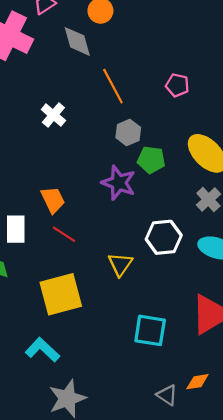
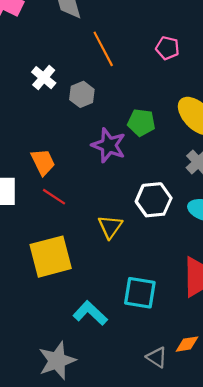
gray hexagon: (128, 133) -> (82, 94), moved
cyan L-shape: (42, 350) -> (90, 313), moved

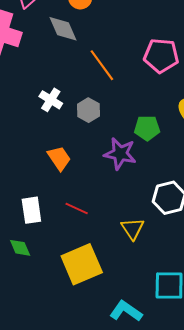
pink pentagon: (167, 48) -> (161, 56), size x1.6
orange trapezoid: (43, 162) -> (59, 158), moved

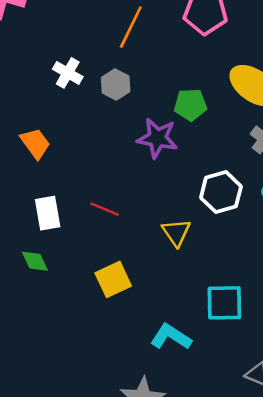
orange line: (102, 65) -> (131, 27), turned 64
orange trapezoid: (59, 158) -> (35, 143), moved
yellow square: (82, 264) -> (113, 279), size x0.7

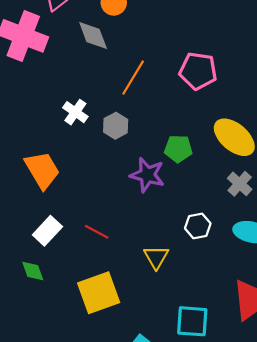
orange trapezoid: (35, 143) -> (42, 170), size x1.4
white hexagon: (221, 192) -> (198, 226), size x0.7
white rectangle: (48, 213) -> (47, 231), turned 48
yellow square: (113, 279) -> (99, 293), size x1.4

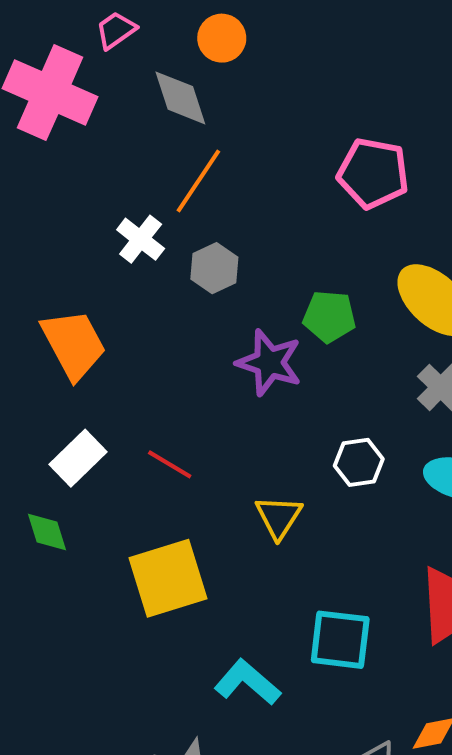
orange line: (133, 78) -> (198, 181), moved

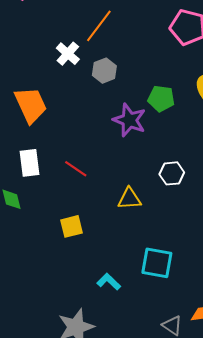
white rectangle: (78, 458) -> (29, 163), turned -56
yellow triangle: (279, 517) -> (129, 199), turned 50
yellow square: (168, 578) -> (72, 226), size x0.6
cyan L-shape: (247, 682) -> (109, 282), size x0.7

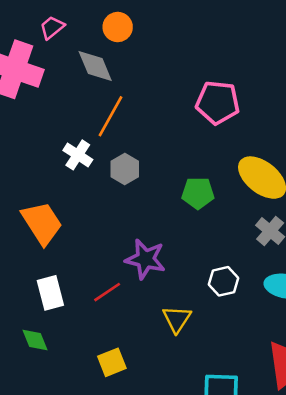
purple star: (129, 120) -> (145, 259), moved
red line: (76, 169) -> (107, 292), turned -60
yellow triangle: (129, 199) -> (177, 319), turned -45

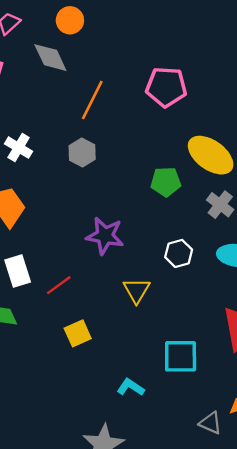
orange line: (110, 116) -> (92, 100), moved
white cross: (78, 155) -> (19, 148), moved
green pentagon: (198, 193) -> (166, 182), moved
red line: (107, 292) -> (59, 285), moved

